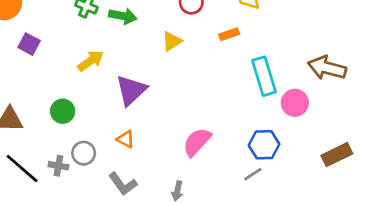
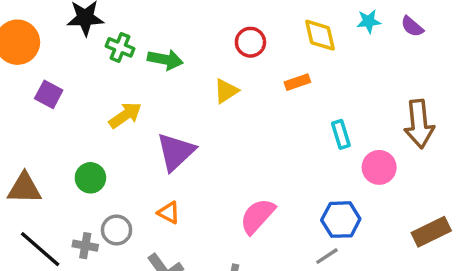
brown arrow: (327, 68) -> (419, 124), turned -111
cyan rectangle: (264, 76) -> (341, 134), size x0.6

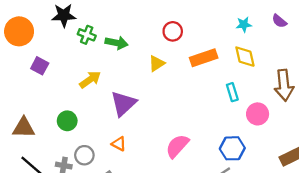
cyan star: (369, 21) -> (244, 24), moved
yellow diamond: (320, 35) -> (245, 57), moved
orange rectangle: (297, 82) -> (204, 58), size x1.6

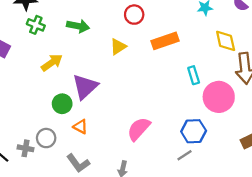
green cross: (87, 35) -> (36, 25), moved
yellow diamond: (245, 57) -> (226, 41), moved
pink circle: (258, 114) -> (219, 97), size x1.4
green circle: (67, 121) -> (62, 104), moved

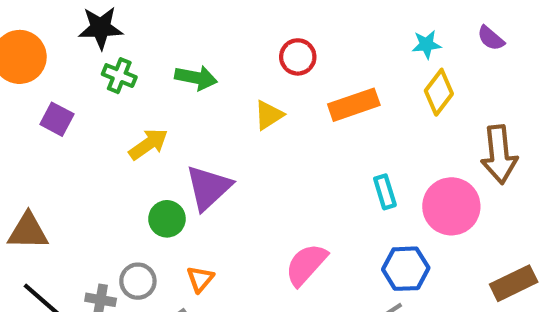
yellow diamond: (226, 41) -> (439, 92), moved, turned 50
cyan rectangle: (194, 75) -> (385, 192), moved
orange triangle: (80, 127) -> (200, 279), moved, turned 42

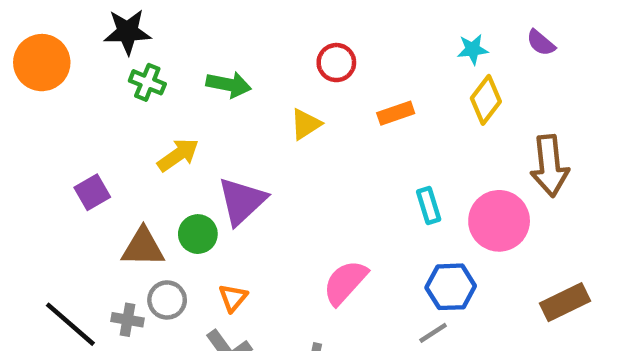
orange rectangle: (354, 105) -> (396, 113), size x0.7
purple square: (57, 119) -> (92, 192), moved, turned 32
brown triangle: (28, 231) -> (143, 247), moved

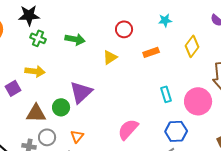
cyan star: (473, 49) -> (165, 20), moved
yellow arrow: (178, 155) -> (35, 71), moved, turned 42

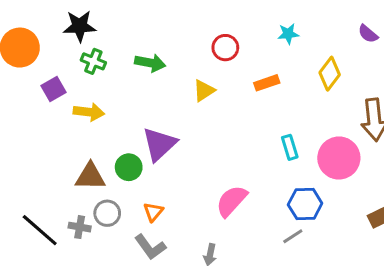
purple square: (13, 88) -> (54, 89), moved

